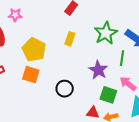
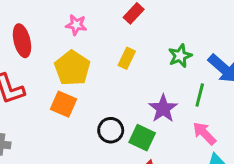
pink star: (15, 15) -> (76, 25), moved
green star: (106, 33) -> (180, 56), size x0.7
green square: (108, 95) -> (142, 138), moved

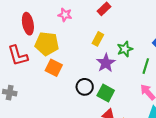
green star: (180, 56) -> (125, 49), moved
yellow pentagon: (72, 68) -> (47, 44), moved, turned -30
purple star: (163, 109) -> (106, 63), moved

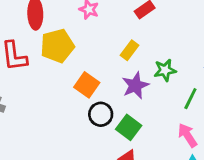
yellow pentagon: (47, 44) -> (57, 46), turned -30
orange square: (54, 68) -> (87, 85), moved

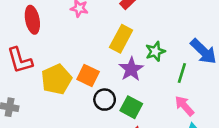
yellow pentagon: (57, 46) -> (56, 79), moved
yellow rectangle: (130, 50) -> (121, 39), size x1.5

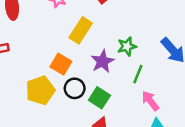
yellow rectangle: (121, 39) -> (81, 30), moved
green line: (182, 73) -> (138, 74), moved
yellow pentagon: (56, 79) -> (40, 90), moved

